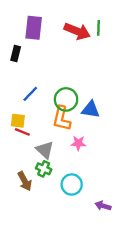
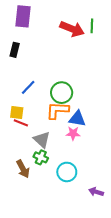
purple rectangle: (34, 28) -> (23, 16), moved
blue triangle: (91, 110) -> (77, 119), moved
orange L-shape: (62, 118) -> (57, 110), turned 80

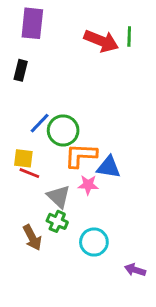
green circle: (62, 93) -> (63, 130), moved
pink star: (73, 133) -> (88, 185), moved

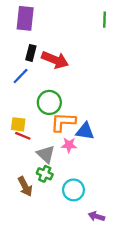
green line: (129, 37) -> (105, 20), moved
red arrow: (101, 41) -> (55, 60), moved
black rectangle: (21, 70) -> (31, 53), moved
blue line: (40, 123) -> (21, 76), moved
purple arrow: (135, 270) -> (97, 216), moved

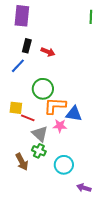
red arrow: (55, 60) -> (48, 52), size x0.6
red line: (23, 136) -> (28, 118), moved

